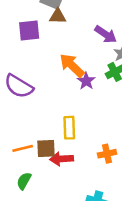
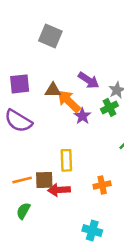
brown triangle: (58, 16) -> (53, 90), moved
purple square: (29, 30) -> (20, 84), moved
purple arrow: (106, 34) -> (89, 80), moved

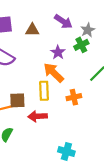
orange arrow: (69, 101) -> (54, 73), moved
brown square: (44, 180) -> (17, 100), moved
orange cross: (102, 185) -> (74, 97), moved

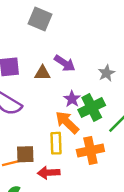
purple arrow: (63, 21) -> (65, 63), moved
green cross: (81, 45) -> (92, 108), moved, size x1.5
orange cross: (74, 97) -> (90, 151), size x1.5

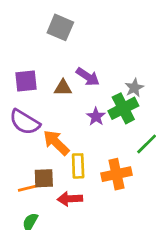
green cross: (92, 108) -> (123, 108), moved
orange arrow: (67, 122) -> (56, 143), moved

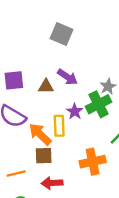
gray square: (60, 27) -> (62, 34), moved
yellow rectangle: (78, 166) -> (59, 126), moved
brown square: (44, 178) -> (44, 156), moved

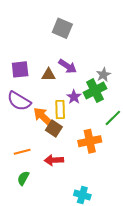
brown square: (44, 156) -> (54, 129), moved, turned 35

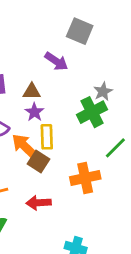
gray square: (62, 28) -> (80, 31), moved
purple arrow: (68, 66) -> (56, 61), moved
purple star: (74, 97) -> (34, 112), moved

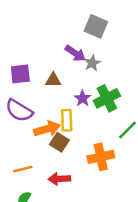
gray star: (103, 92) -> (92, 63), moved
purple star: (34, 112) -> (82, 98), moved
orange arrow: (25, 146) -> (47, 129), turned 120

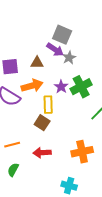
gray square: (96, 26) -> (62, 35), moved
brown triangle: (53, 80) -> (37, 63), moved
orange arrow: (47, 129) -> (32, 86), moved
orange cross: (101, 157) -> (82, 152), moved

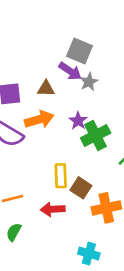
green cross: (81, 87) -> (96, 135), moved
yellow rectangle: (48, 105) -> (61, 176), moved
brown square: (42, 123) -> (81, 188), moved

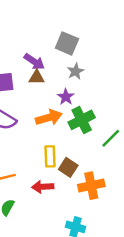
purple arrow: (70, 71) -> (34, 62), moved
orange arrow: (39, 119) -> (49, 118), moved
purple star: (78, 121) -> (66, 97), moved

